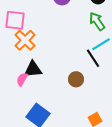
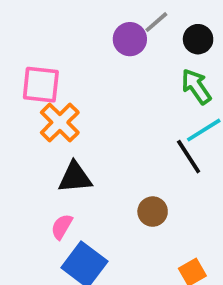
pink semicircle: (22, 79) -> (62, 227), moved
brown circle: (76, 79) -> (153, 212), moved

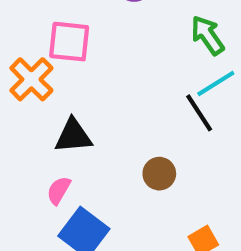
pink square: (41, 85) -> (69, 42), moved
orange cross: (60, 122) -> (31, 79), moved

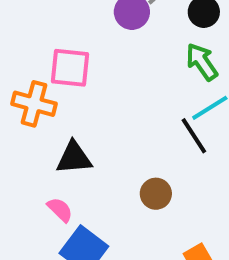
orange cross: (31, 79) -> (34, 104), turned -30
pink semicircle: (59, 190) -> (60, 210), turned 104

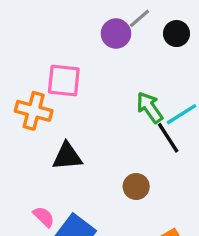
green arrow: (202, 62) -> (150, 107), moved
pink semicircle: (60, 210) -> (44, 217), moved

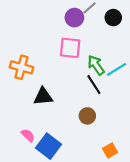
pink square: (64, 81) -> (70, 48), moved
black line: (168, 138) -> (94, 85), moved

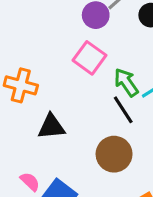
pink square: (70, 48) -> (90, 58), turned 30
brown circle: (87, 116) -> (114, 154), size x1.5

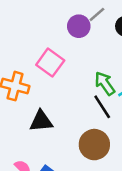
pink square: (90, 58) -> (50, 63), moved

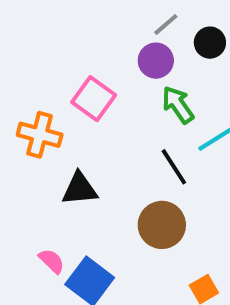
purple circle: (79, 26) -> (156, 61), moved
green arrow: (105, 83) -> (178, 105), moved

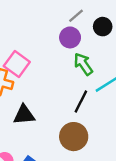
pink square: (94, 99) -> (17, 64), moved
black line: (174, 167) -> (81, 102), turned 60

